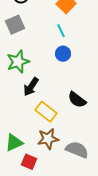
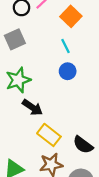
black arrow: (31, 87) -> (32, 107), turned -90
black semicircle: (77, 100) -> (83, 145), moved

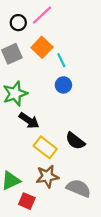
orange square: (71, 16) -> (42, 47), moved
black semicircle: (83, 145) -> (75, 141), moved

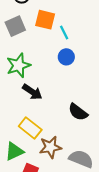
orange square: (42, 47) -> (45, 20), turned -30
yellow rectangle: (45, 147) -> (30, 128), moved

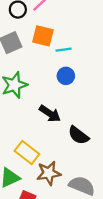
cyan line: (64, 32) -> (64, 50), turned -72
black arrow: (32, 92) -> (50, 114), moved

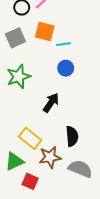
black arrow: (50, 114) -> (51, 103), turned -90
black semicircle: (78, 135) -> (72, 136), moved, turned -132

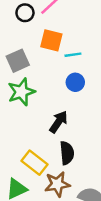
gray square: (15, 38) -> (18, 61), moved
black semicircle: (72, 136) -> (67, 153), moved

